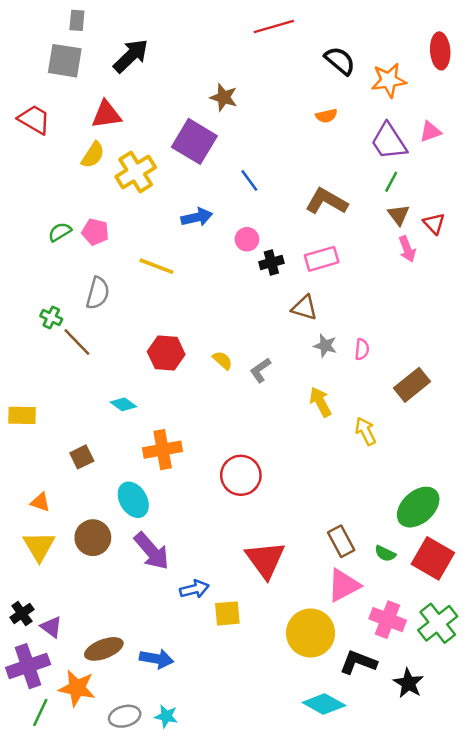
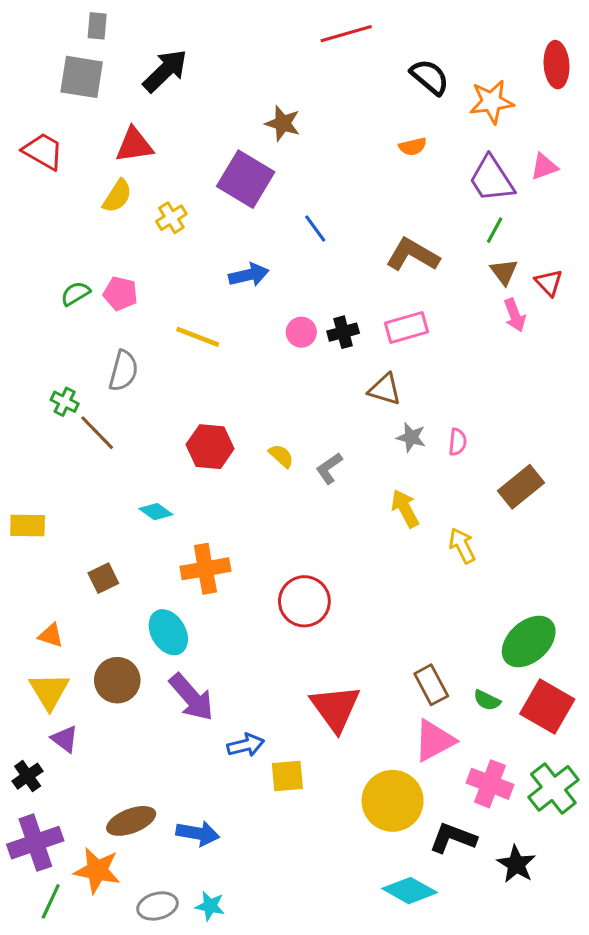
yellow cross: (136, 172) -> (171, 218), size x0.6
pink circle: (247, 239) -> (301, 332), moved
purple triangle: (51, 627) -> (65, 739), moved

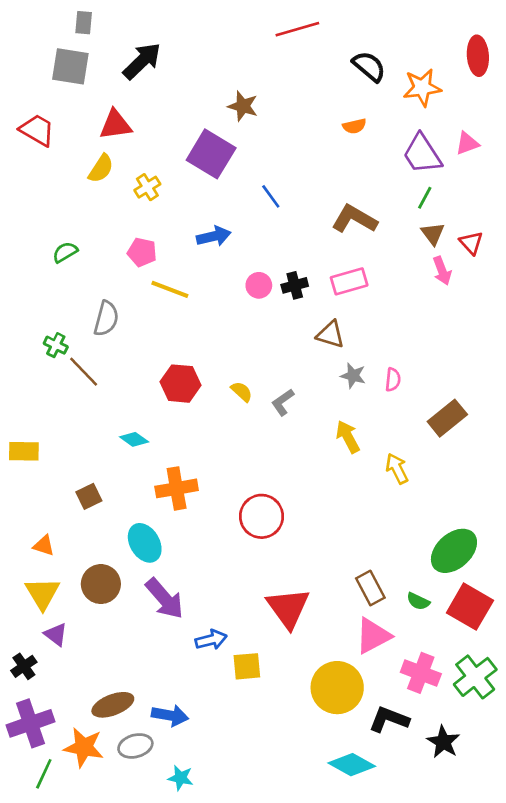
pink pentagon: (120, 293) -> (142, 252), moved
gray ellipse: (157, 906) -> (135, 746), moved

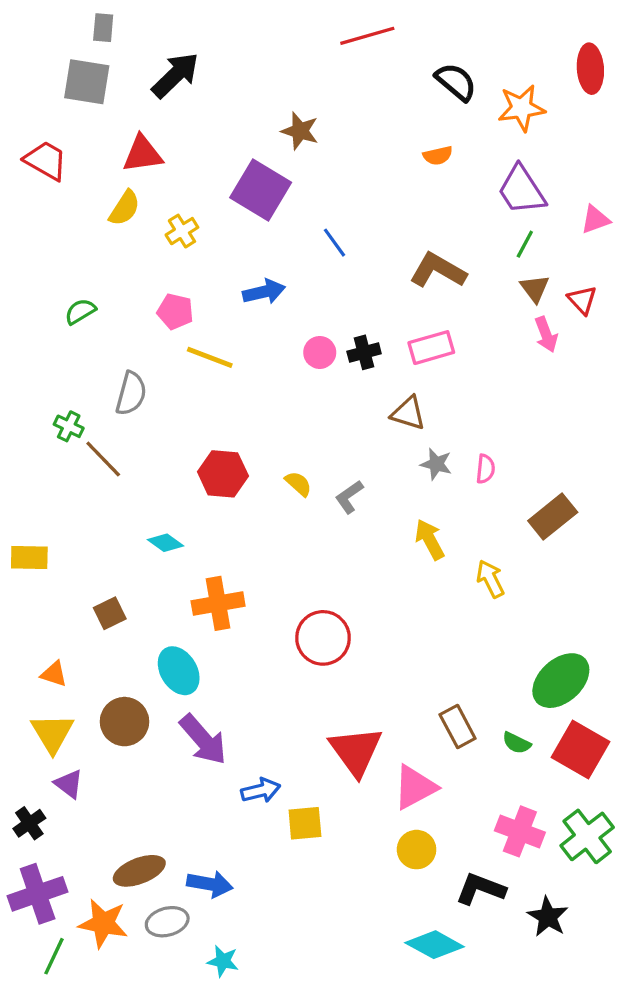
pink triangle: (467, 143) -> (595, 220), moved
pink triangle: (373, 636) -> (415, 787), moved
yellow circle: (337, 688) -> (417, 850), size x0.6

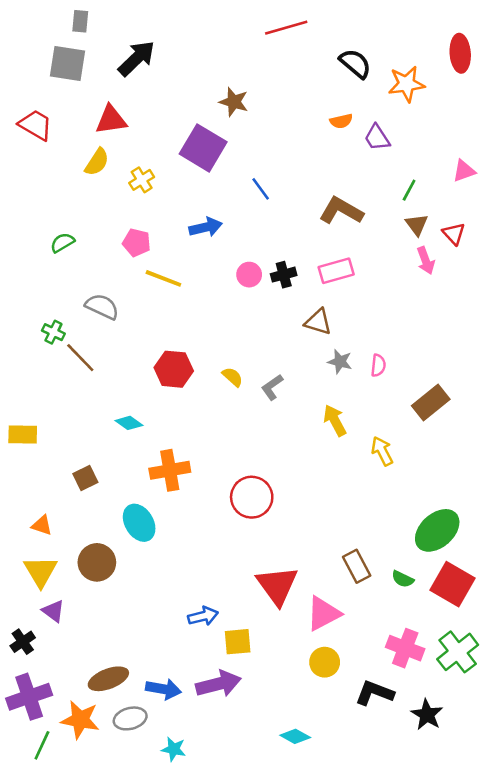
purple trapezoid: (521, 190) -> (377, 138), moved, size x0.7
gray semicircle: (131, 393) -> (102, 307), turned -80
purple arrow: (203, 740) -> (218, 684), moved, turned -63
cyan diamond: (435, 945) -> (295, 736), moved, size x0.7

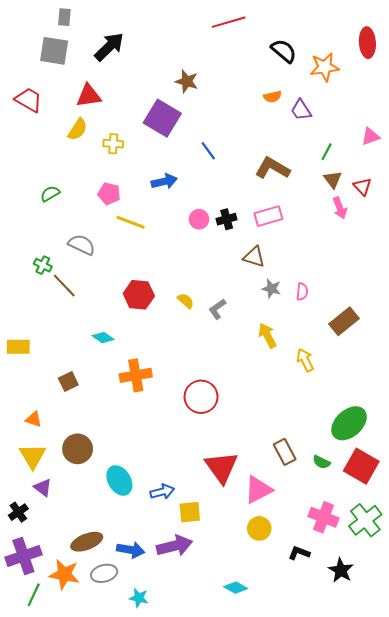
yellow cross: (142, 180) -> (113, 144), turned 36
cyan ellipse: (139, 523) -> (119, 480), moved
black L-shape: (374, 693) -> (299, 553), size x0.7

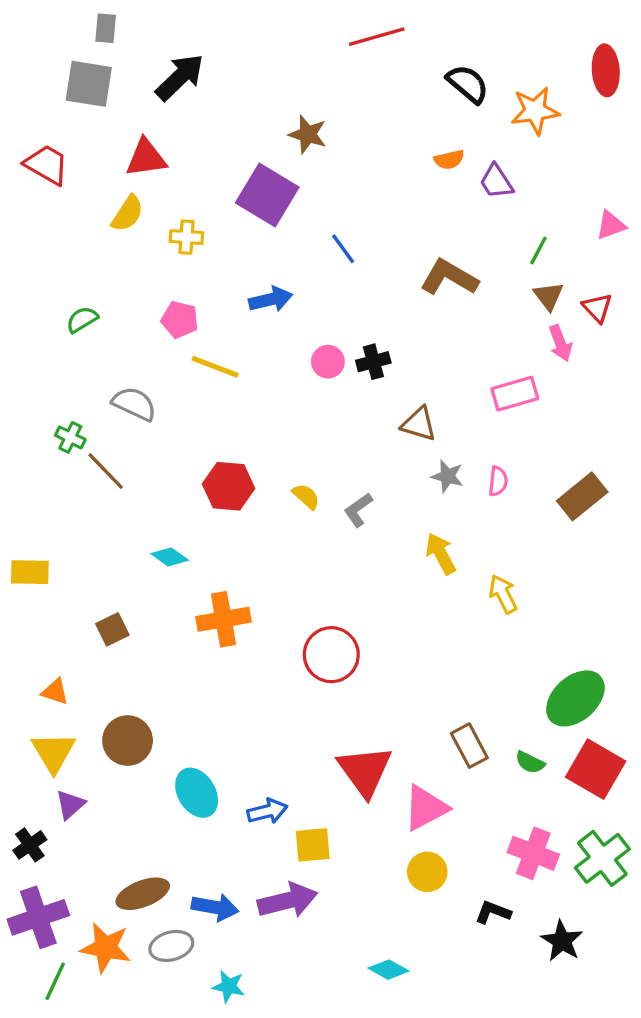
pink rectangle: (268, 216) -> (515, 394), moved
brown rectangle: (344, 321) -> (582, 496), moved
purple triangle: (43, 488) -> (70, 805), turned 42

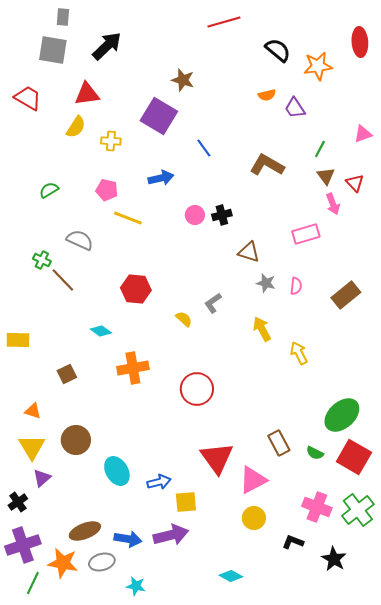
yellow semicircle: (306, 496) -> (184, 319), moved

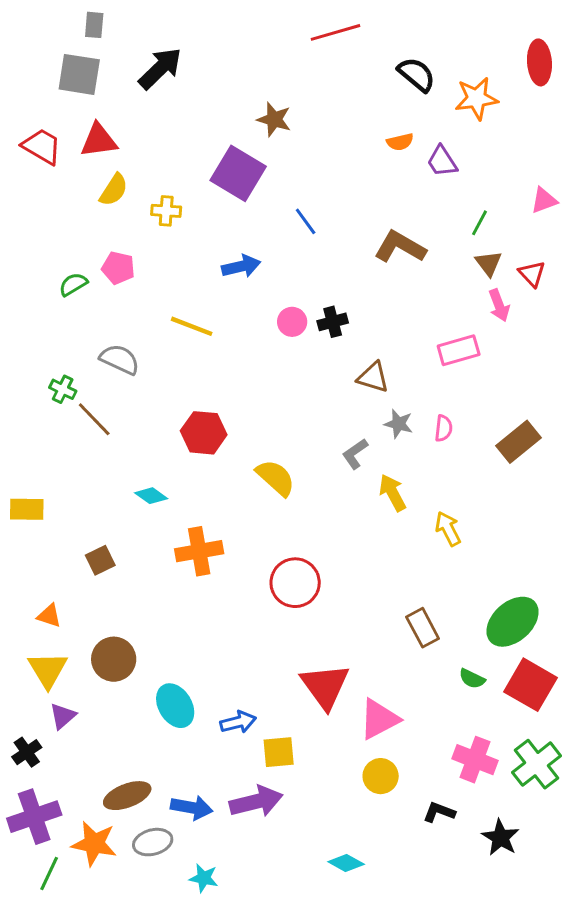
red triangle: (87, 94) -> (99, 140), moved
pink pentagon: (107, 190) -> (118, 268), moved
gray L-shape: (213, 303) -> (355, 454), moved
yellow semicircle: (184, 319) -> (276, 478), size x1.6
brown rectangle: (279, 443) -> (423, 628), moved

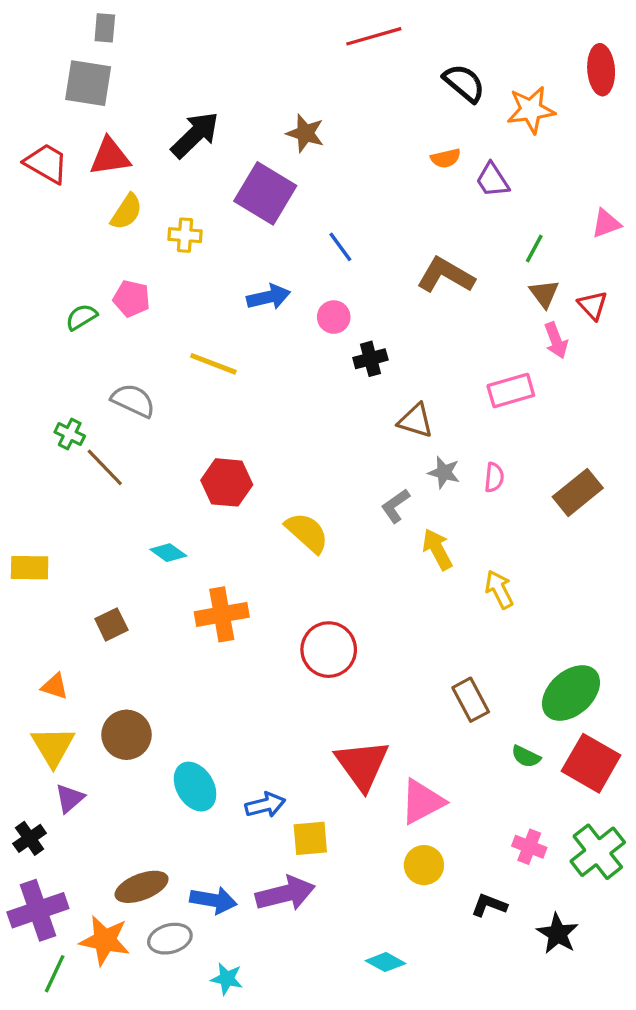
black arrow: (160, 68) -> (195, 135), moved
pink circle: (292, 322) -> (334, 317), moved
pink cross: (475, 760) -> (529, 847), size x0.7

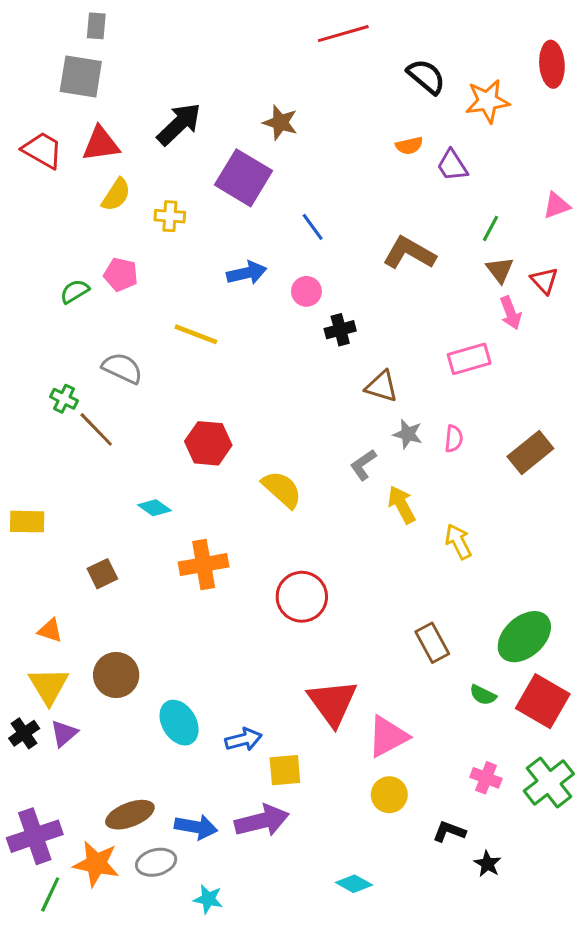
black cross: (30, 838) -> (24, 733), moved
black star: (558, 934) -> (488, 864), moved, size x0.7

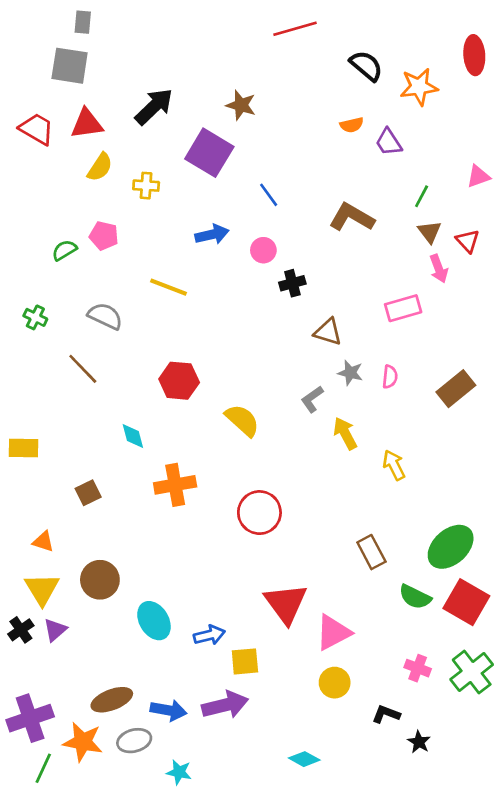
green cross: (64, 399) -> (35, 317), moved
cyan diamond: (154, 508) -> (133, 436), turned 40
green semicircle: (483, 695) -> (415, 597), size x1.4

